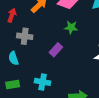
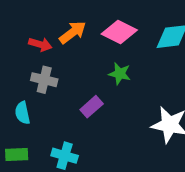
red arrow: (12, 15) -> (40, 44), moved, turned 80

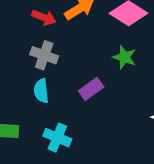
cyan semicircle: (22, 113) -> (41, 91), moved

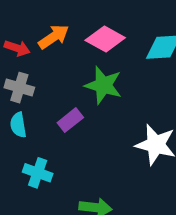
green star: (125, 57) -> (103, 85), size x1.5

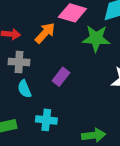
orange arrow: (54, 37) -> (45, 33), moved
green star: (103, 85) -> (96, 38), moved

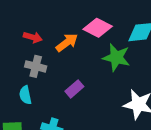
cyan semicircle: (24, 89) -> (25, 95), moved

